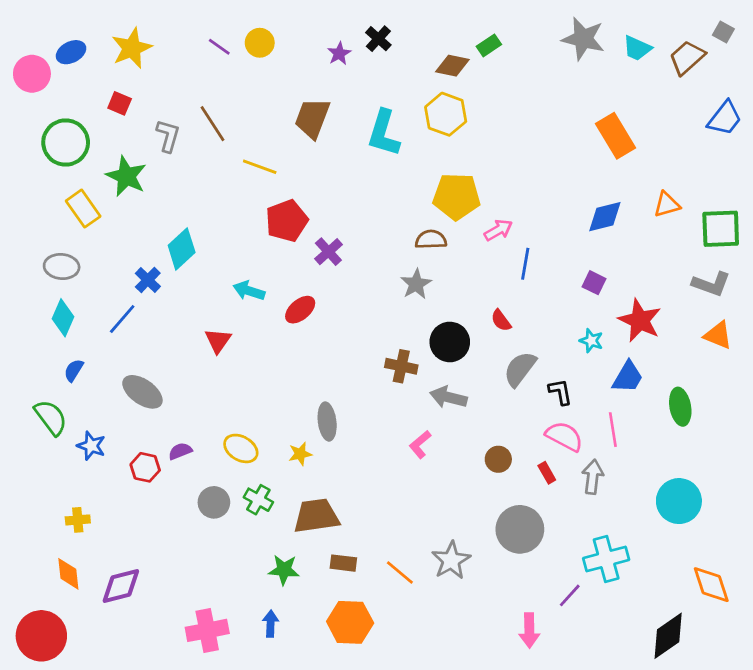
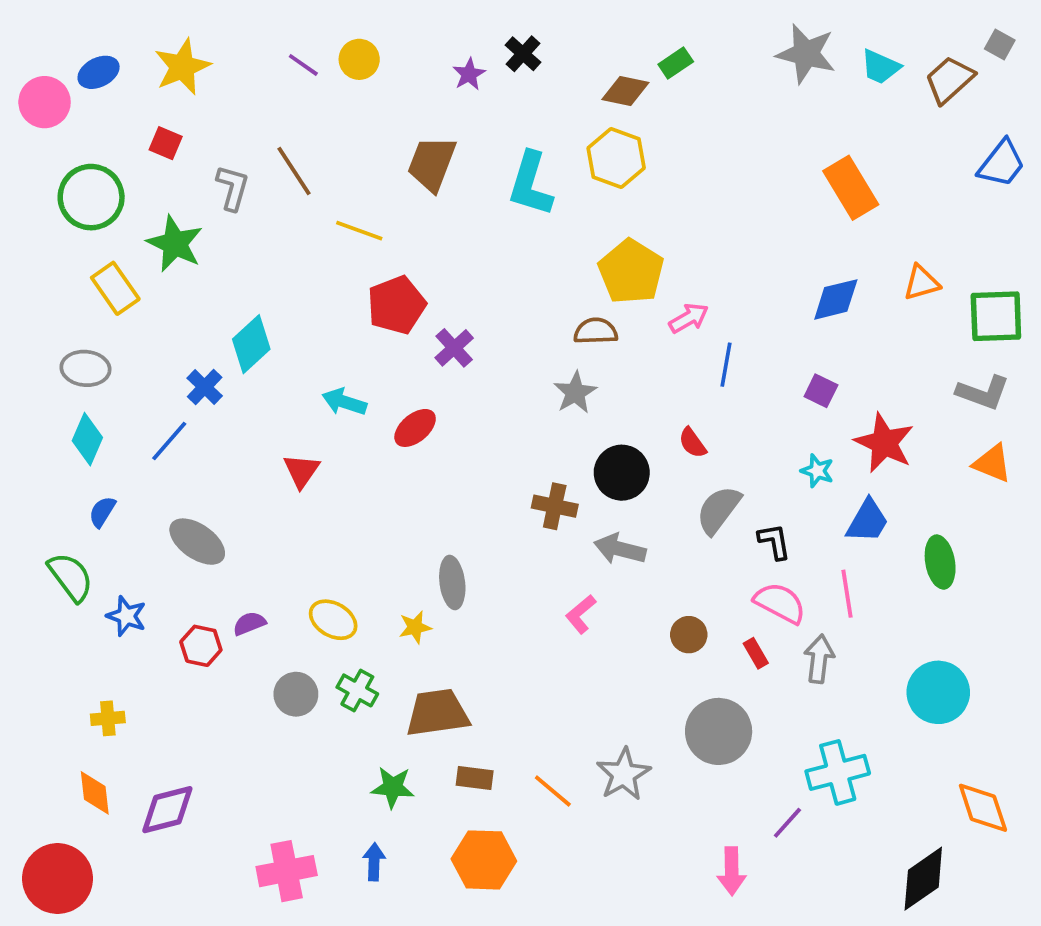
yellow pentagon: (457, 196) -> (631, 272), turned 30

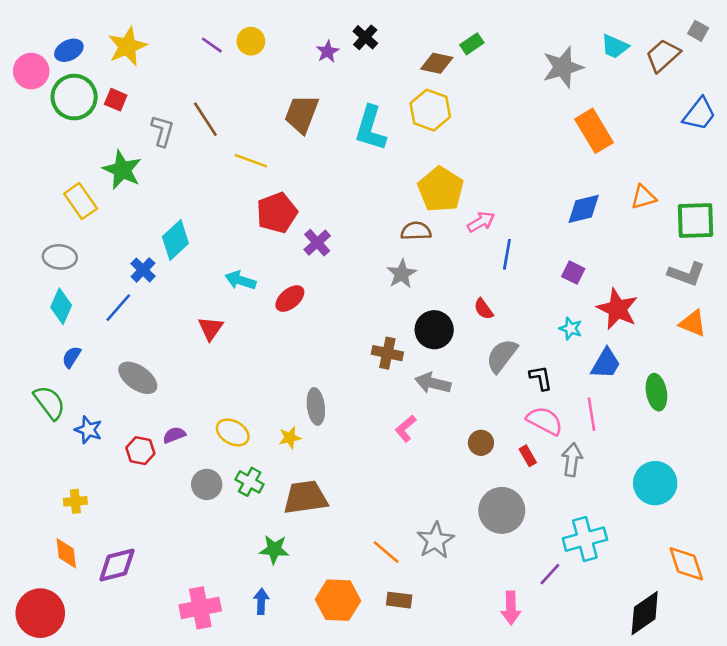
gray star: (806, 54) -> (563, 67), moved, turned -30
green circle: (91, 197) -> (74, 97), moved
brown rectangle: (475, 778) -> (399, 600), moved

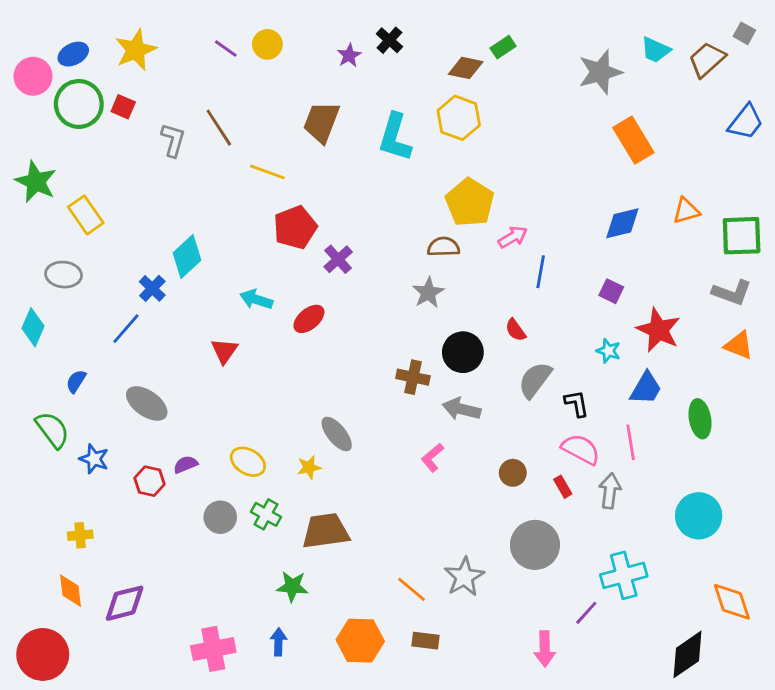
green star: (122, 170) -> (36, 182), moved
cyan diamond: (61, 306) -> (33, 327), moved
gray ellipse: (316, 406) -> (337, 434), turned -32

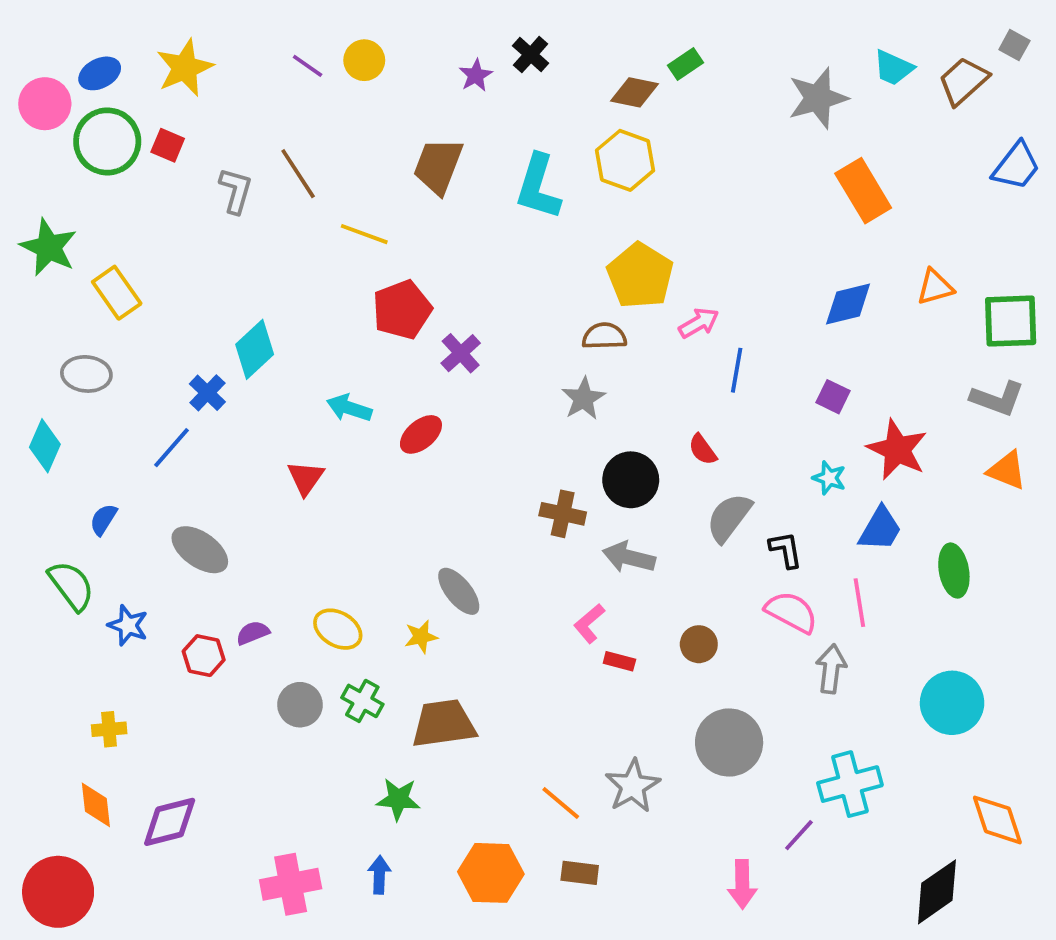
red rectangle: (563, 487) -> (619, 661), moved, turned -45

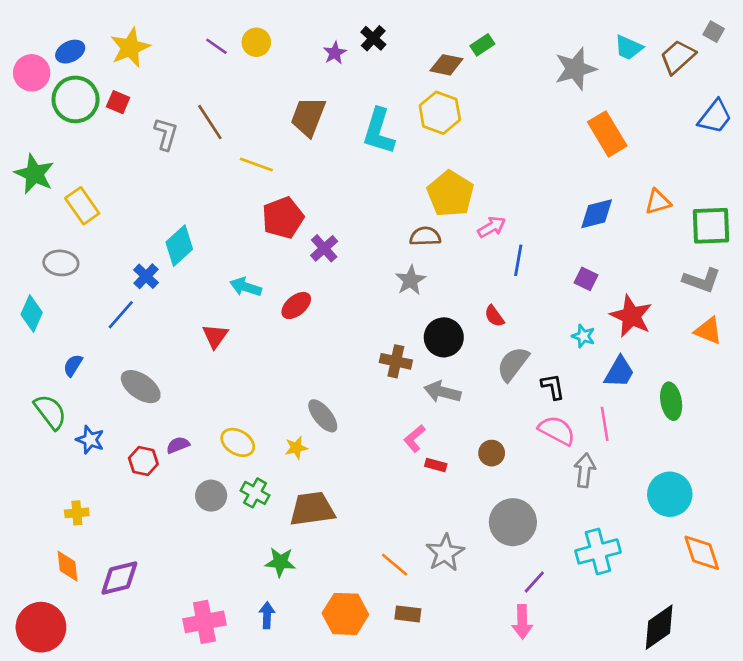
orange diamond: (997, 820) -> (702, 553), moved
purple line: (799, 835) -> (534, 582), moved

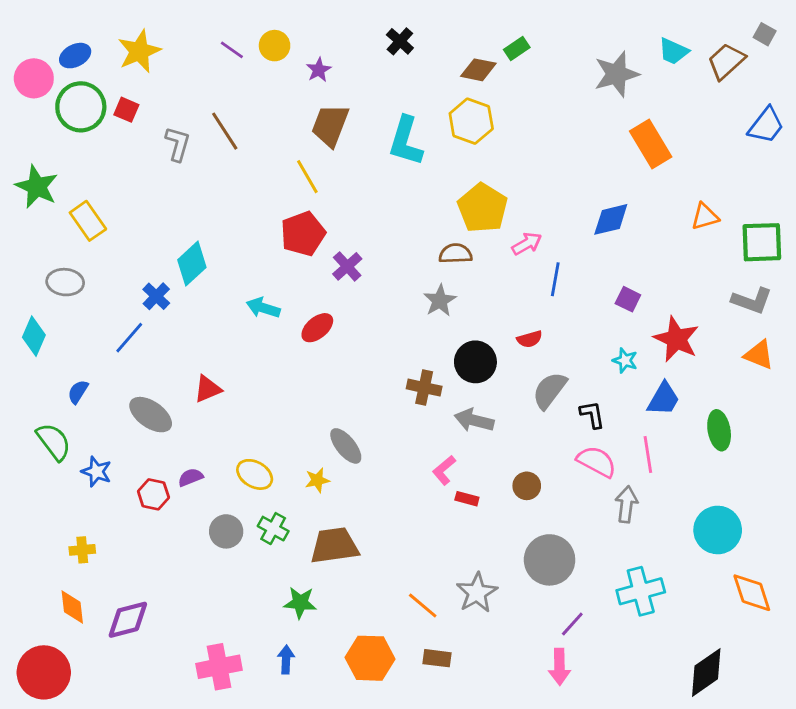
purple star: (335, 53) -> (319, 70), moved
yellow line: (256, 165) -> (307, 177), moved, turned 40
blue diamond: (597, 214) -> (611, 219), moved
red semicircle: (494, 316) -> (530, 339), turned -70
red triangle: (215, 336) -> (208, 389), moved, turned 32

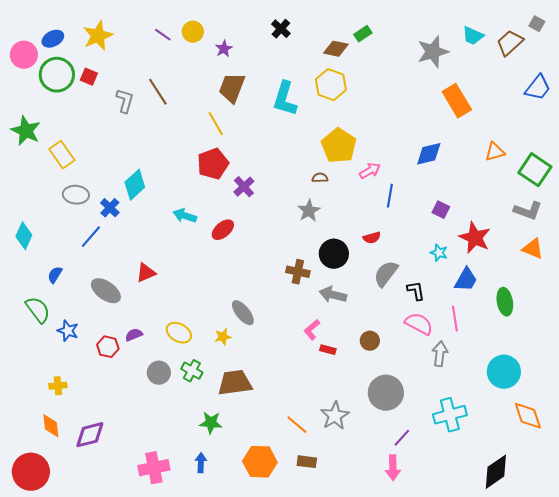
green square: (762, 242) -> (535, 170), turned 36
brown semicircle: (456, 254) -> (320, 178), size x0.7
gray ellipse: (65, 282) -> (76, 195), moved

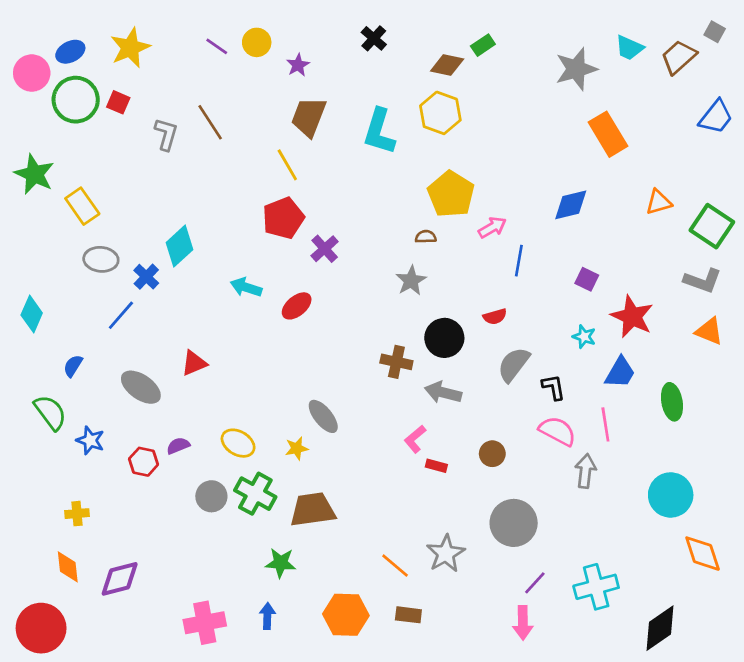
green cross: (192, 371) -> (255, 494), size x1.4
cyan cross: (450, 415) -> (596, 587), moved

